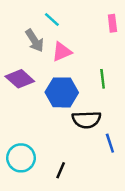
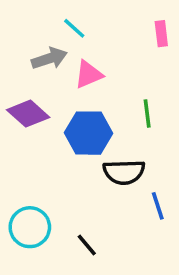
gray arrow: (35, 41) -> (49, 58), turned -75
black line: (61, 170) -> (87, 245), turned -63

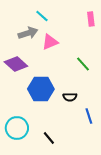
green line: (147, 114) -> (83, 64), turned -35
blue hexagon: (88, 133) -> (41, 89), moved
black semicircle: (124, 172) -> (70, 97), size x0.6

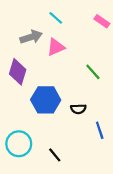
cyan line: (42, 16) -> (56, 18), moved
pink rectangle: (91, 19) -> (102, 21), turned -48
purple diamond: (16, 64) -> (18, 72), turned 65

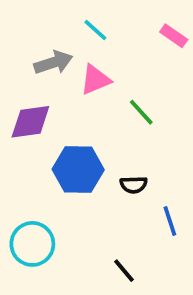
purple diamond: (18, 72) -> (30, 122), turned 65
green line: (93, 72) -> (141, 112), moved
black line: (55, 155) -> (124, 271), moved

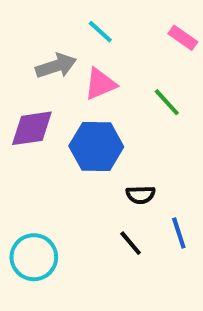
green line: (141, 112) -> (167, 102), moved
blue hexagon: (78, 169) -> (96, 146), moved
black line: (124, 271) -> (131, 243), moved

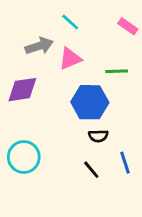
green line: (167, 102) -> (117, 71), turned -50
blue hexagon: (96, 146) -> (90, 102), moved
cyan circle: (34, 257) -> (24, 157), moved

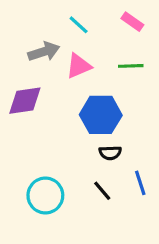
pink rectangle: (128, 26) -> (132, 22), moved
green line: (117, 71) -> (131, 66), moved
cyan circle: (24, 157) -> (45, 195), moved

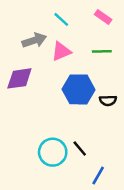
black semicircle: (110, 153) -> (108, 101), moved
blue line: (140, 183) -> (98, 176), moved, turned 48
cyan circle: (45, 195) -> (53, 152), moved

